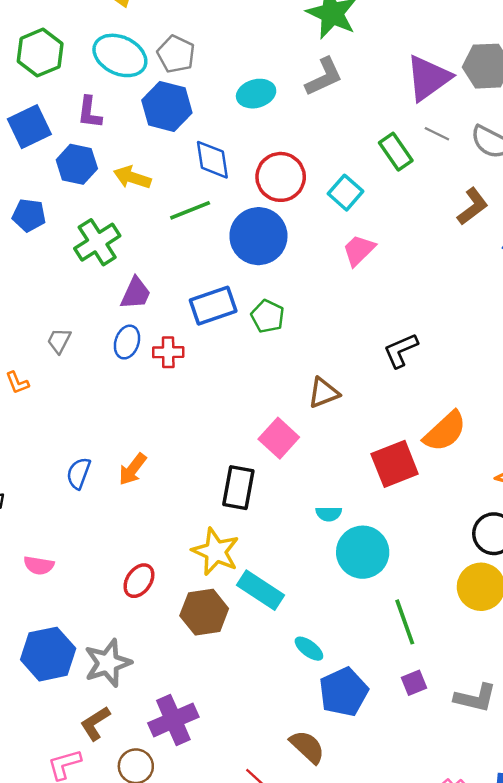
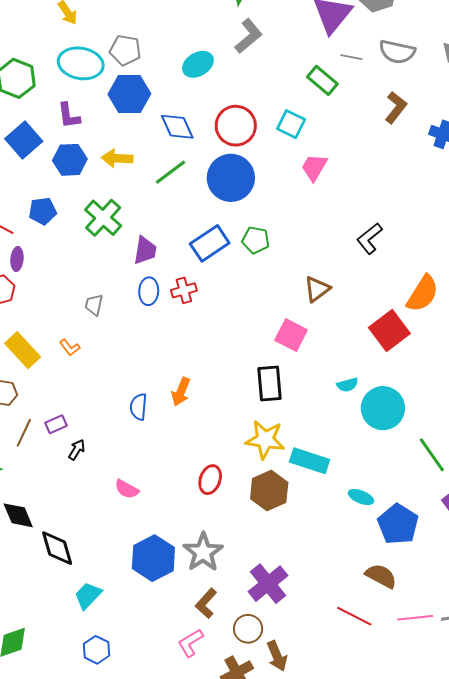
pink semicircle: (39, 565) -> (127, 489), turned 35

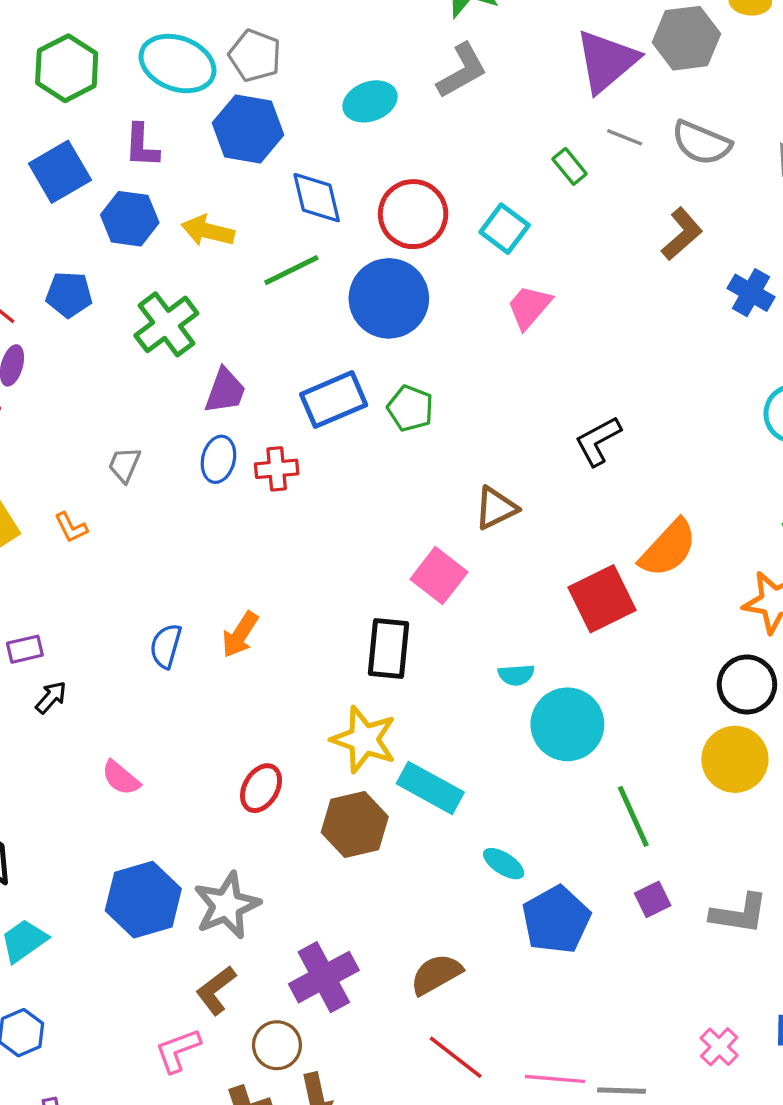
green rectangle: (322, 80) -> (570, 166), size x0.7
brown semicircle: (381, 576) -> (436, 974), moved, turned -68

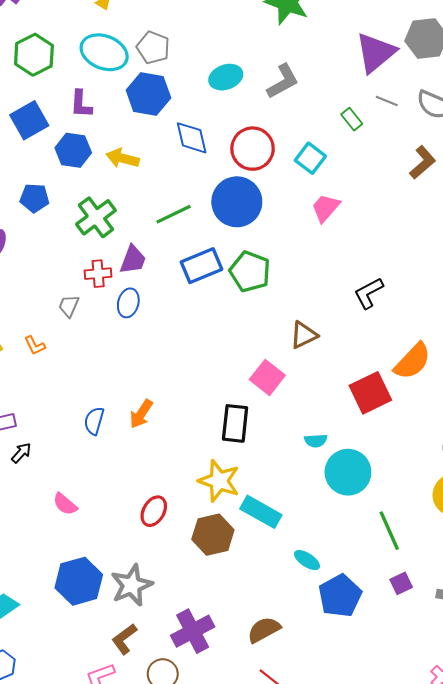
gray L-shape: (462, 71) -> (283, 81), moved
green line: (291, 270) -> (174, 214), moved
green pentagon: (410, 408) -> (250, 271), size x1.4
red cross: (277, 469) -> (98, 274), moved

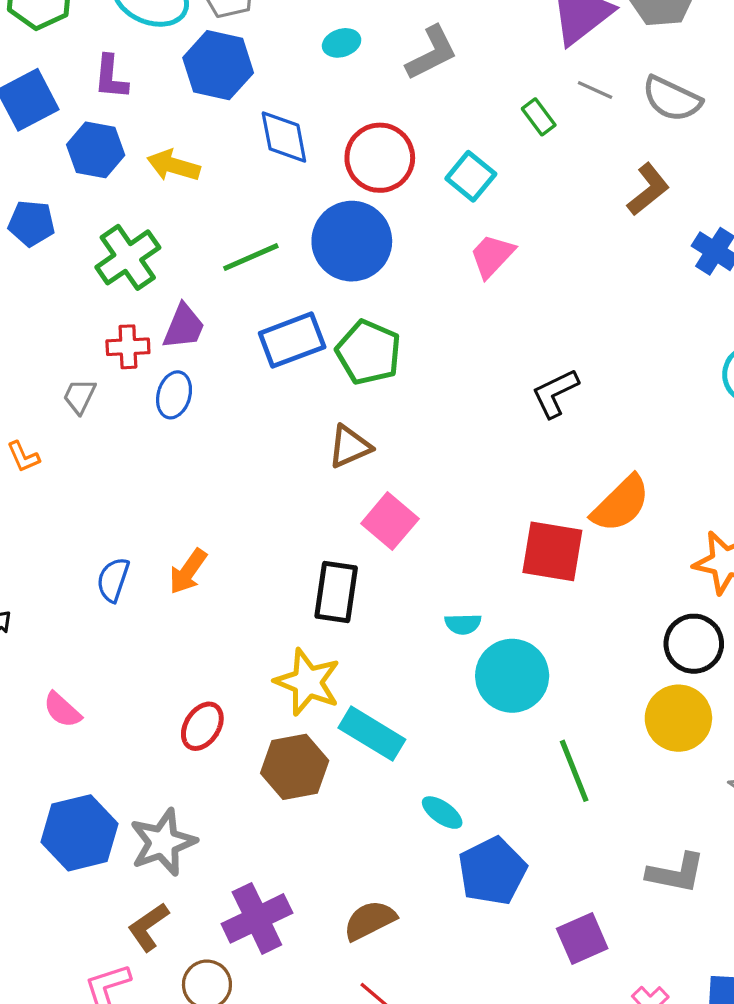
cyan ellipse: (226, 77) -> (342, 43), size x0.7
brown triangle: (304, 335) -> (350, 447), moved
red square: (370, 393) -> (552, 551), turned 33
purple square: (401, 583) -> (582, 938), moved, size x1.4

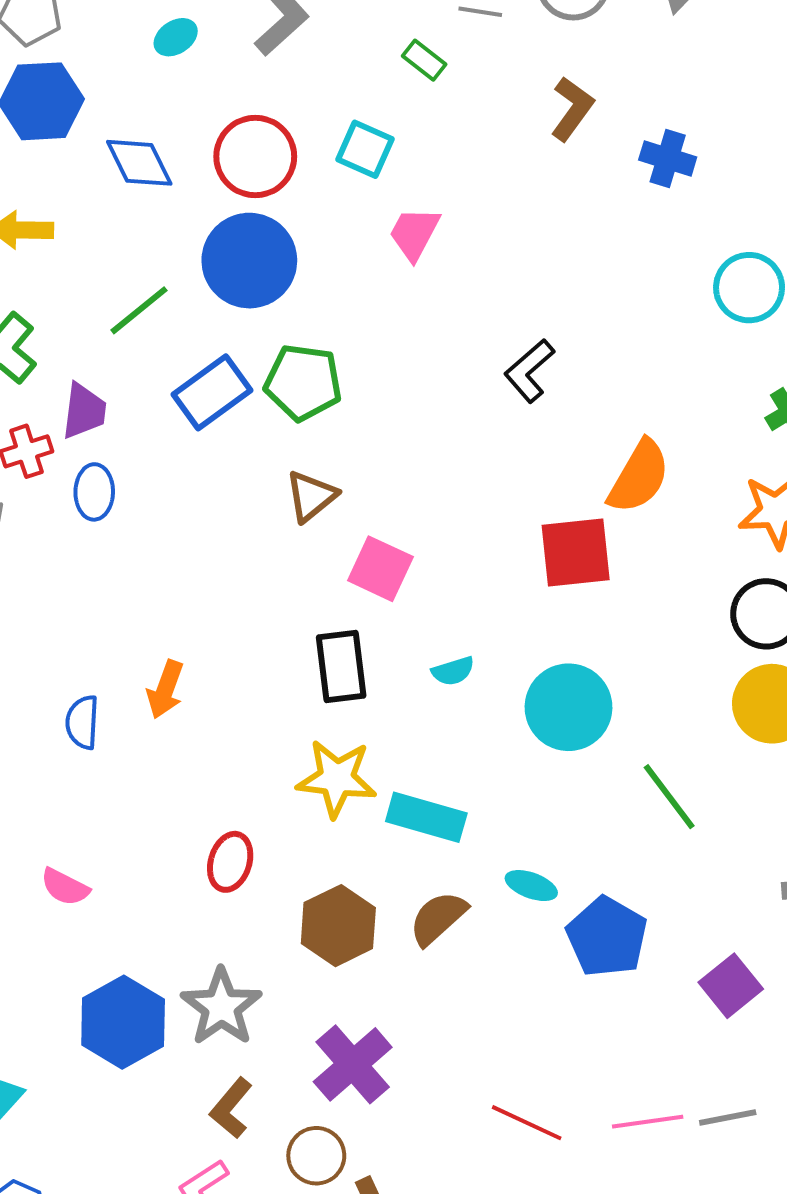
cyan semicircle: (463, 624) -> (453, 671), moved
brown hexagon: (295, 767) -> (338, 926), moved
brown semicircle: (370, 920) -> (438, 918), moved

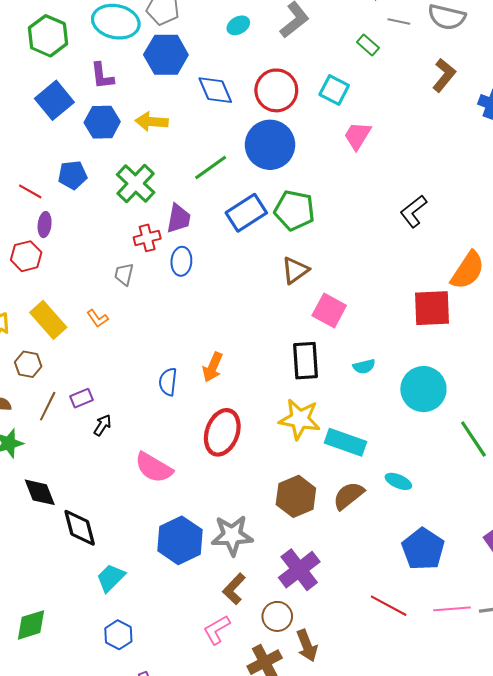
red ellipse: (230, 862) -> (222, 432), moved, size x1.5
pink semicircle: (65, 887) -> (154, 468), size x1.5
blue pentagon: (607, 937) -> (423, 549), moved
gray star: (221, 1007) -> (232, 535), turned 30

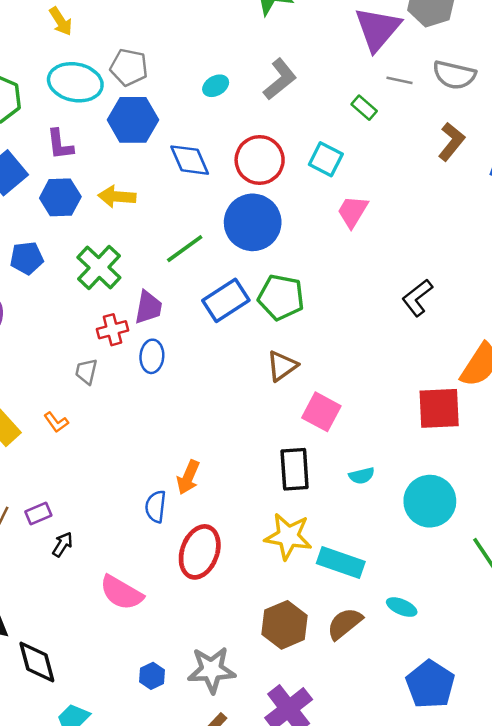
blue semicircle: (168, 382) -> (156, 507), moved
blue hexagon: (180, 540) -> (152, 676), size x0.5

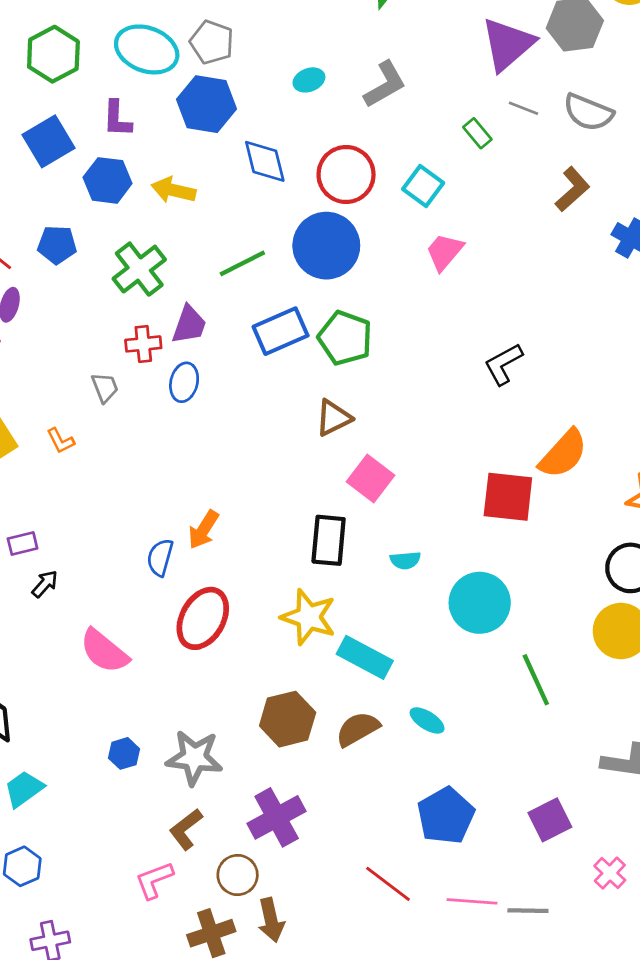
gray trapezoid: (86, 372) -> (105, 388), turned 136

